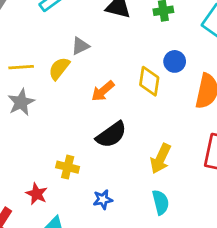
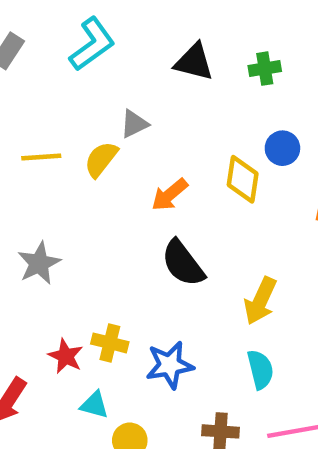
gray star: (21, 102) -> (39, 263), moved
black semicircle: (111, 135) -> (183, 263), turned 88
yellow cross: (68, 167) -> (110, 343), moved
blue star: (103, 199) -> (170, 365), size x1.5

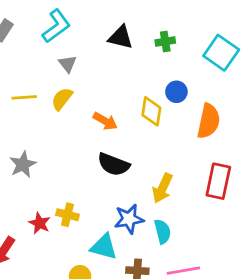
gray triangle: (134, 124) -> (67, 64), moved, turned -42
orange arrow: (170, 195) -> (105, 121), turned -110
black semicircle: (183, 263) -> (114, 164), turned -32
blue star: (170, 365) -> (129, 219), moved
cyan triangle: (94, 405) -> (104, 247), moved, size x1.5

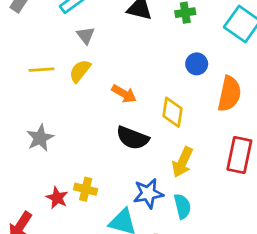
yellow diamond: (151, 111) -> (172, 112), moved

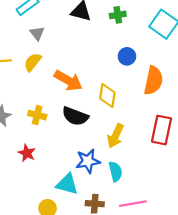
orange arrow: (124, 94) -> (68, 81), size x1.4
yellow cross: (86, 189) -> (37, 115), moved
red star: (57, 198) -> (27, 153), moved

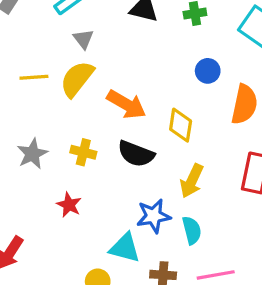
yellow semicircle: (33, 62) -> (77, 79), size x1.4

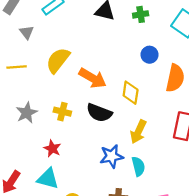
gray triangle: (83, 39) -> (27, 32), moved
yellow line: (34, 77) -> (17, 67), moved
cyan triangle: (125, 248) -> (48, 179), moved

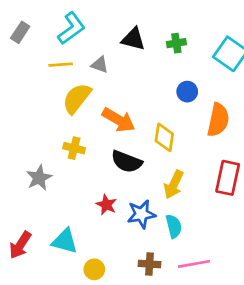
gray triangle: (27, 32) -> (100, 65), moved, turned -32
yellow line: (17, 67) -> (61, 65), moved
yellow cross: (62, 112) -> (74, 148), moved
gray star: (27, 113) -> (39, 178), moved
red star: (52, 148) -> (106, 205), moved

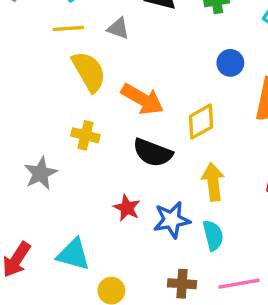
yellow semicircle: (77, 98) -> (89, 72), turned 112
yellow diamond: (164, 137) -> (201, 122), turned 52
yellow arrow: (174, 185) -> (213, 182), turned 148

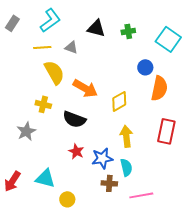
blue circle: (230, 63) -> (145, 67), moved
yellow cross: (85, 135) -> (43, 104), moved
black semicircle: (153, 153) -> (74, 119), moved
brown cross: (182, 284) -> (109, 183), moved

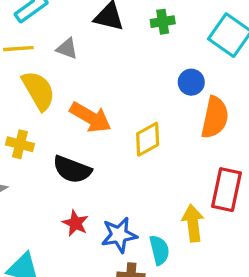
yellow arrow: (126, 136) -> (193, 223), moved

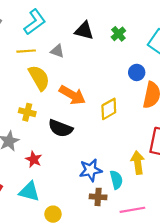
green cross: (163, 22) -> (118, 34), turned -32
red star: (75, 223) -> (34, 159), moved

